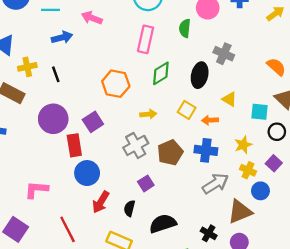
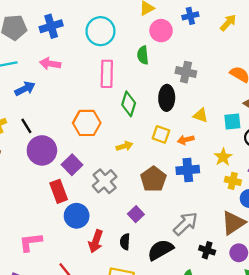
green diamond: (161, 73) -> (129, 104), turned -30
purple circle: (53, 119) -> (42, 150), moved
gray cross: (136, 145) -> (105, 181), moved
gray arrow: (215, 184) -> (186, 224), moved

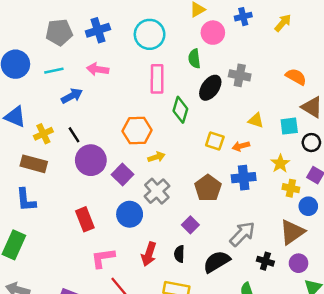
black ellipse: (167, 98) -> (210, 88), moved, turned 35
yellow arrow: (124, 146) -> (156, 157), moved
red rectangle: (59, 191) -> (85, 219), moved
blue circle: (77, 216) -> (130, 214), moved
pink L-shape: (31, 242) -> (103, 258), moved

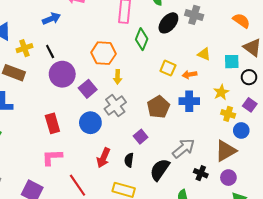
yellow arrow: (156, 157) -> (118, 77), turned 104
pink L-shape: (103, 258) -> (52, 157), moved
black semicircle: (217, 262) -> (160, 170), turned -30

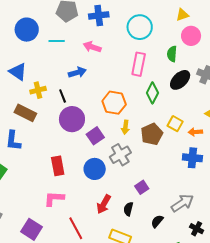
blue arrow: (51, 19) -> (77, 72), moved
brown pentagon: (158, 107) -> (152, 134), moved
black semicircle: (160, 170) -> (157, 221), size x0.6

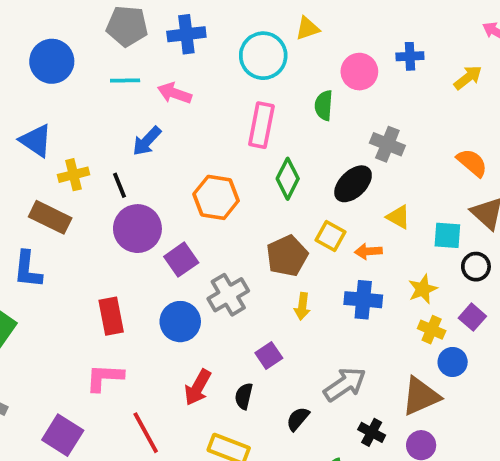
yellow triangle: (182, 15) -> (308, 28), moved
cyan line: (57, 41) -> (125, 80), moved
blue arrow: (77, 72) -> (147, 141), turned 150
black ellipse: (180, 80) -> (353, 184), moved
yellow arrow: (125, 127) -> (302, 306), moved

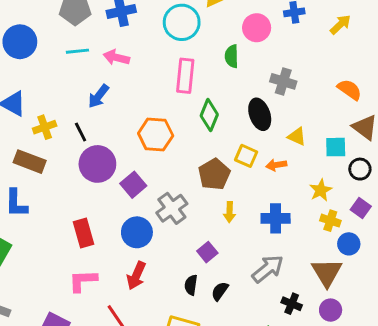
black ellipse: (353, 184) -> (260, 114), turned -60
blue cross: (363, 300) -> (276, 218), moved
red arrow: (198, 387) -> (136, 276), moved
brown triangle: (421, 396) -> (327, 272), turned -32
black semicircle: (298, 419) -> (220, 291), moved

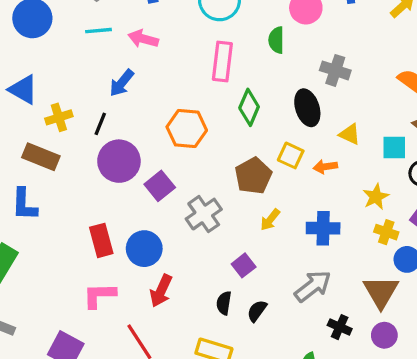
black line: (81, 132) -> (100, 124), turned 48
yellow arrow: (229, 212) -> (270, 220), turned 36
blue circle: (137, 232) -> (144, 249), moved

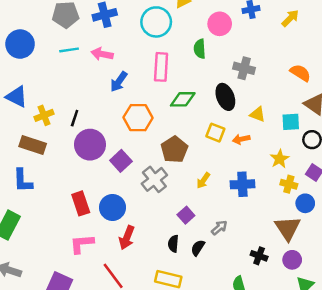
blue arrow: (122, 83) -> (119, 82), moved
green diamond: (249, 107) -> (183, 99), turned 70
brown pentagon: (253, 176) -> (174, 150), moved
gray arrow: (313, 286) -> (219, 228), moved, size x0.6

